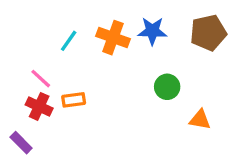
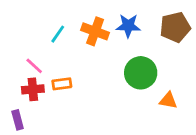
green circle: (167, 87) -> (141, 73), size x1.5
red cross: (39, 106) -> (33, 89), turned -30
purple rectangle: (21, 143) -> (18, 120), turned 30

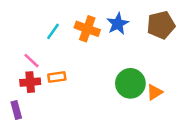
blue star: (128, 26) -> (118, 24), turned -30
green circle: (141, 73) -> (130, 83), moved
orange triangle: (168, 100) -> (155, 92), turned -42

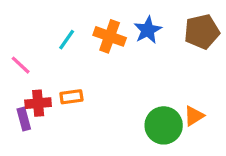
pink line: (31, 61) -> (21, 65), moved
green circle: (130, 83) -> (164, 125), moved
purple rectangle: (16, 110) -> (24, 119), moved

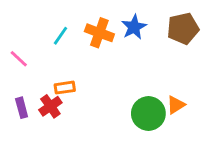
red cross: (38, 103) -> (50, 106), moved, turned -30

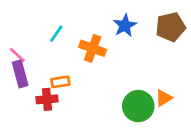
orange cross: (99, 33) -> (93, 48), moved
red cross: (50, 106) -> (47, 99), turned 30
purple rectangle: (22, 108) -> (20, 74), moved, size x1.4

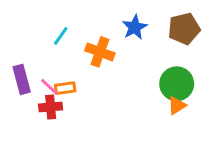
pink line: (17, 55) -> (49, 87), moved
green circle: (138, 106) -> (177, 84), moved

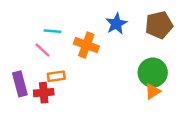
cyan line: (61, 36) -> (52, 31), turned 60
purple rectangle: (22, 79) -> (20, 84), moved
pink line: (49, 87) -> (42, 50), moved

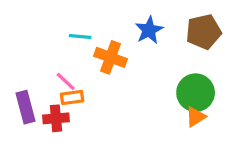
cyan line: (52, 31) -> (80, 37), moved
pink line: (42, 50) -> (66, 81), moved

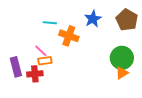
brown pentagon: (204, 32) -> (127, 20), turned -30

